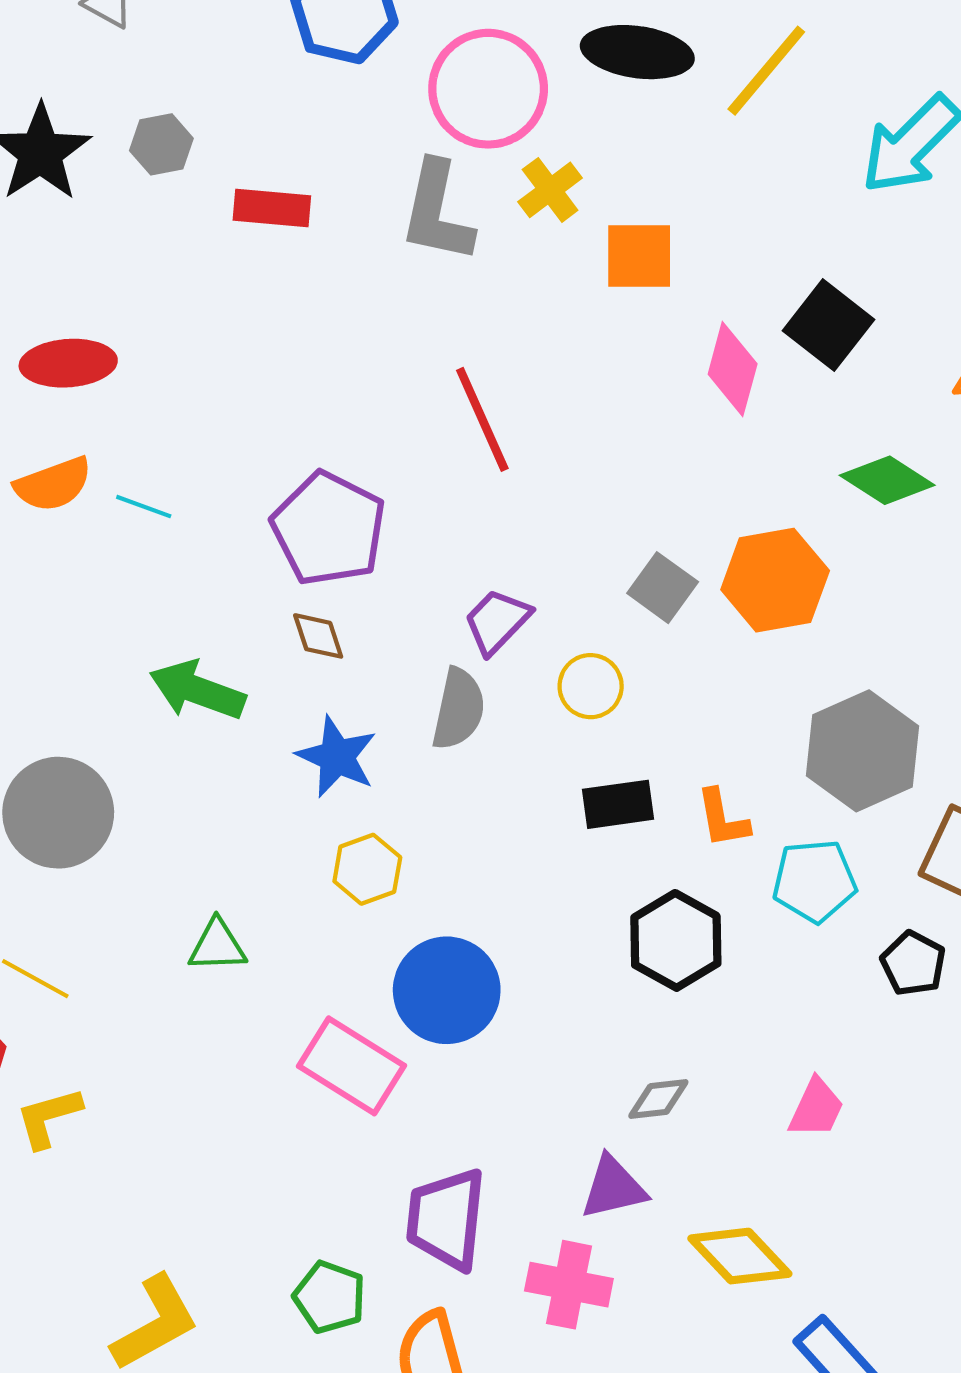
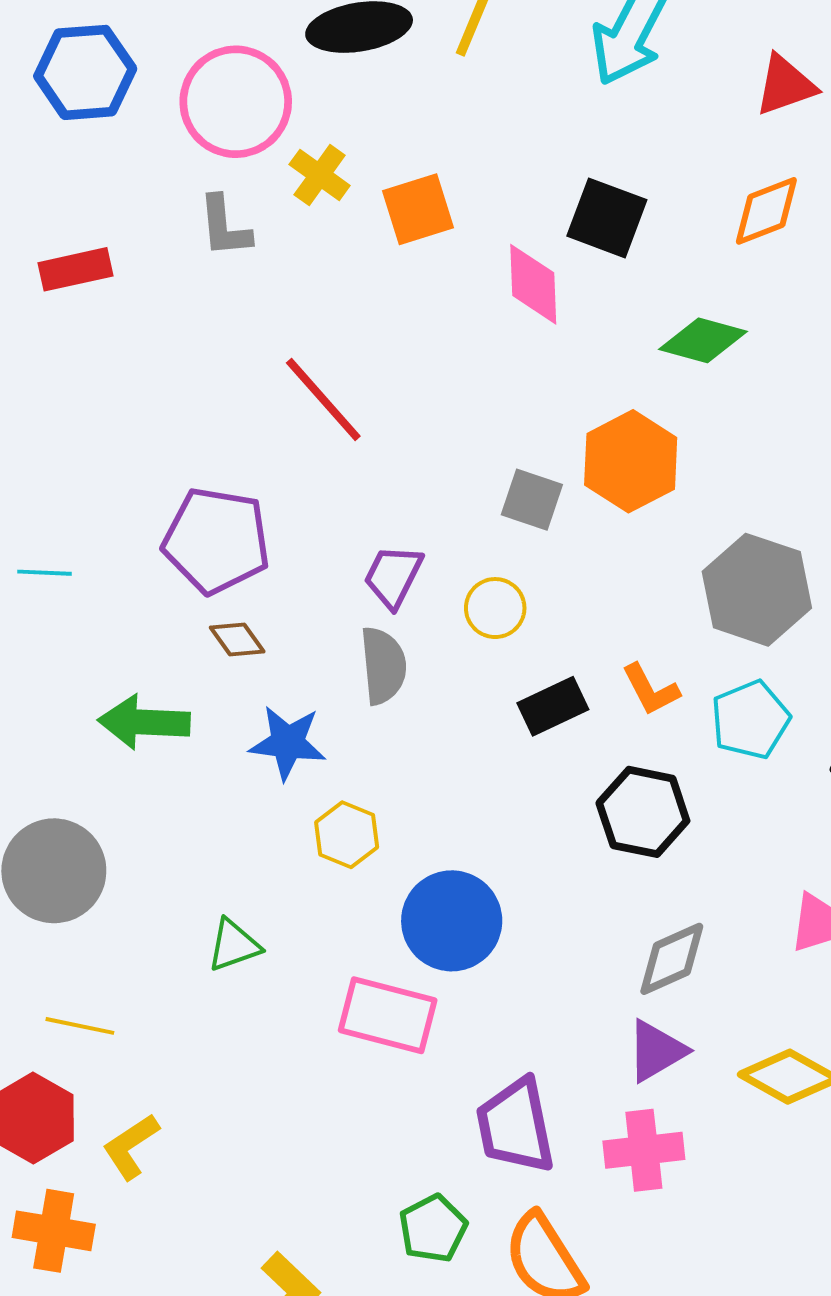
gray L-shape: (437, 212) -> (225, 226), size x0.7
gray diamond: (658, 1099) -> (672, 959), size x1.4
green pentagon: (330, 1297) -> (433, 1229), turned -30

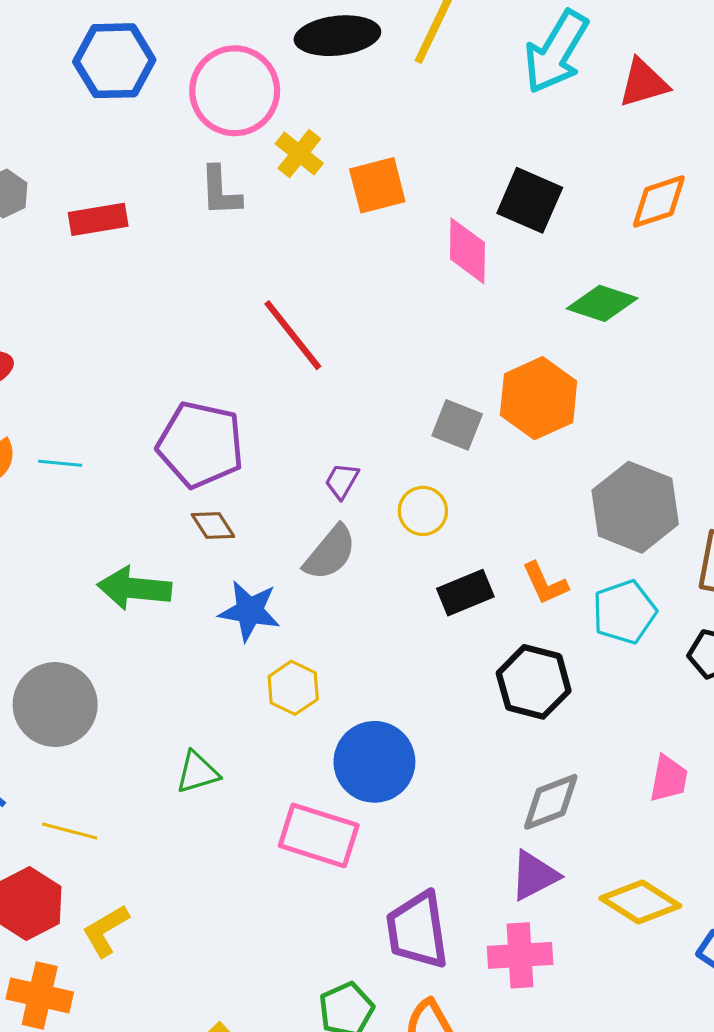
red triangle: (785, 85) -> (643, 83), moved
purple trapezoid: (393, 576) -> (342, 481), size x0.7
gray semicircle: (383, 666) -> (330, 553), turned 42

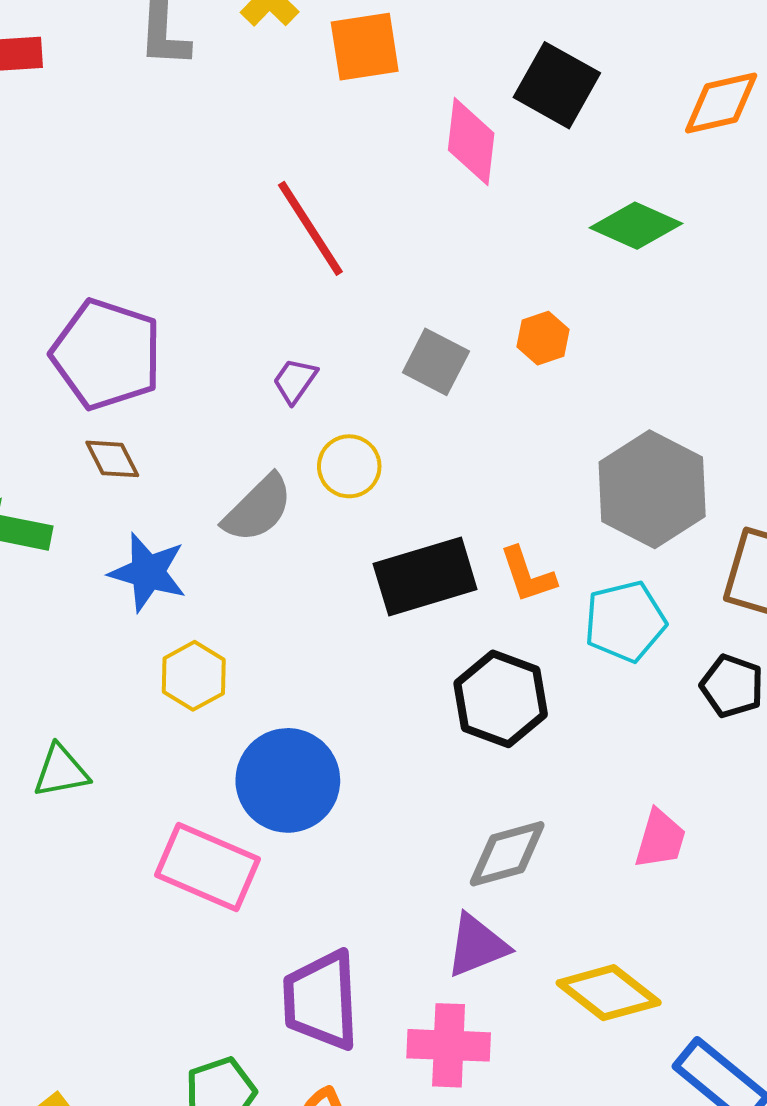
red line: (293, 335) -> (310, 228), moved
orange hexagon: (539, 398) -> (543, 338), size x0.5
purple trapezoid: (342, 481) -> (295, 381), moved
yellow circle: (423, 511) -> (349, 466), moved
black rectangle: (465, 593) -> (425, 577), size x1.4

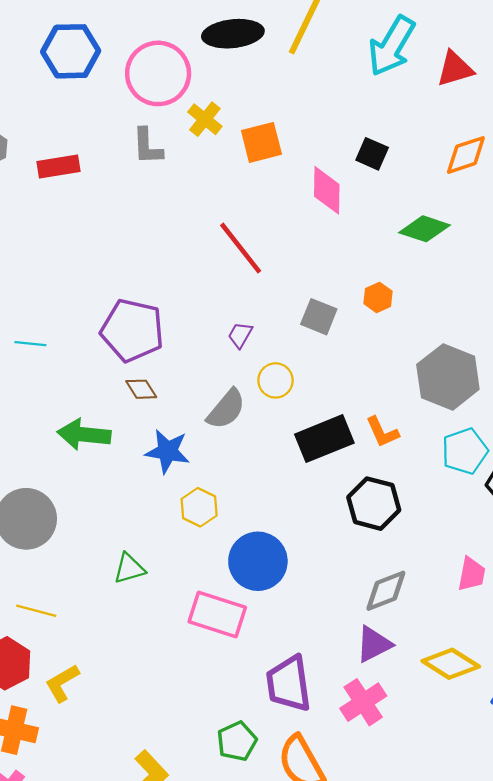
black square: (557, 85) -> (372, 154), size x0.7
cyan pentagon: (625, 621) -> (465, 451), moved
pink cross: (449, 1045) -> (363, 702), turned -30

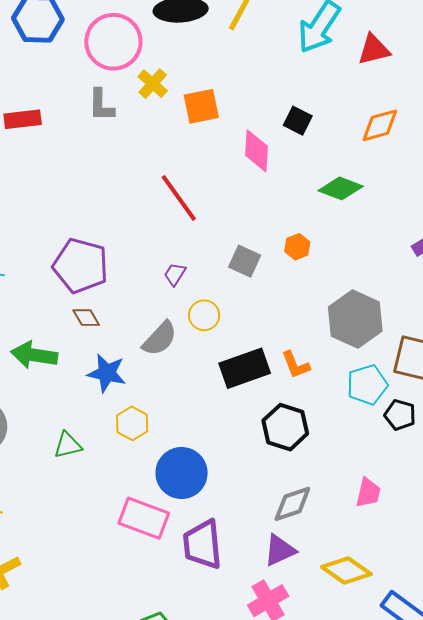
green triangle: (129, 568) -> (68, 445), moved
purple trapezoid: (289, 684) -> (203, 544), moved

